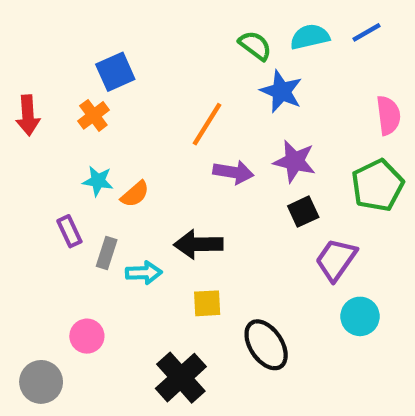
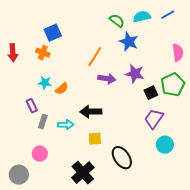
orange cross: (93, 115) -> (43, 53), turned -32
black square: (303, 212) -> (151, 93), moved
gray rectangle: (107, 253) -> (43, 122), moved

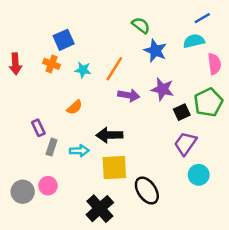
cyan semicircle: (142, 17) -> (194, 41), moved
cyan star: (45, 83) -> (83, 70), moved
yellow square: (95, 139) -> (114, 168), size x1.6
gray circle: (19, 175) -> (23, 192), moved

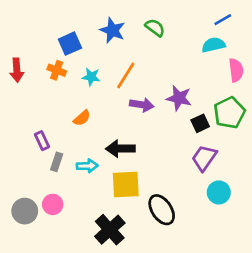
blue star: (155, 51) -> (112, 30), moved

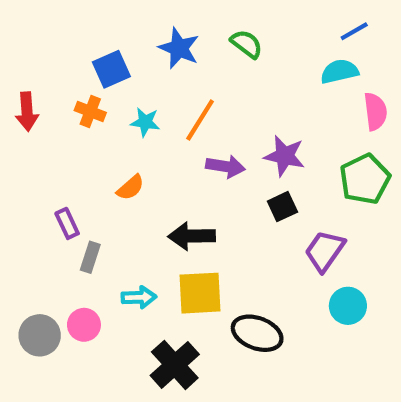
black square: (200, 123) -> (282, 207), moved
cyan arrow: (87, 166) -> (139, 297), moved
black ellipse: (162, 210) -> (257, 333), turned -36

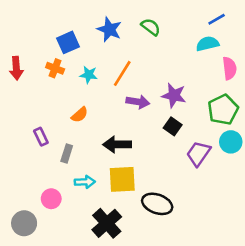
black square: (282, 207) -> (173, 126), turned -30
gray rectangle: (90, 257) -> (67, 154), moved
cyan circle: (348, 306) -> (231, 142), moved
gray circle: (40, 335) -> (24, 223), moved

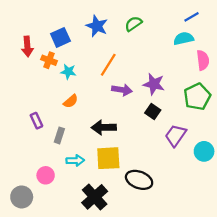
green semicircle: (151, 27) -> (133, 24), turned -72
red arrow: (16, 68) -> (27, 47), moved
cyan star: (89, 75) -> (68, 72), moved
cyan circle: (231, 142) -> (204, 151), moved

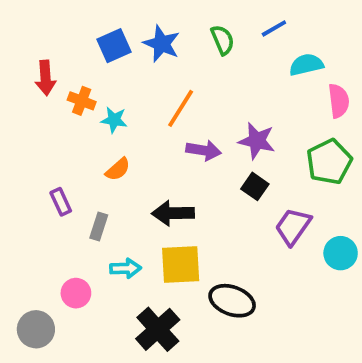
blue line: (191, 17) -> (274, 28), moved
green semicircle: (133, 24) -> (223, 40), turned 102
blue square: (60, 37) -> (114, 46), moved

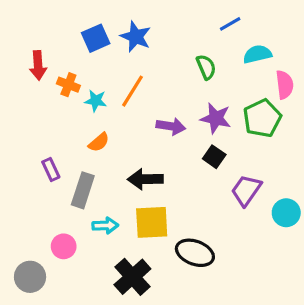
green semicircle: (223, 40) -> (206, 67), moved
orange line: (181, 108) -> (132, 91), moved
green pentagon: (329, 162) -> (262, 118), moved
gray rectangle: (99, 226) -> (83, 190), size x1.5

